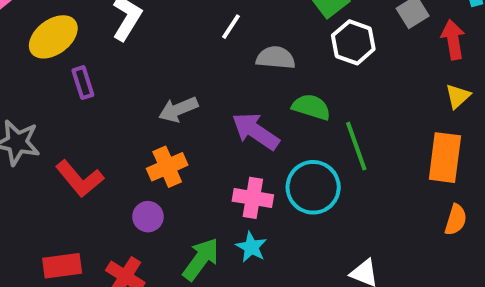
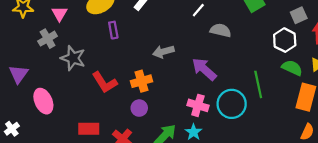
white hexagon: (353, 42) -> (285, 40), moved
green semicircle: (311, 107) -> (292, 68), moved
orange cross: (167, 167) -> (141, 81), moved

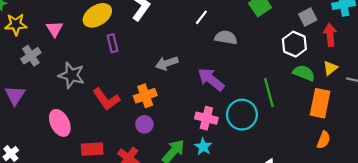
gray cross: (48, 39) -> (31, 56), moved
pink ellipse: (43, 101) -> (60, 123), moved

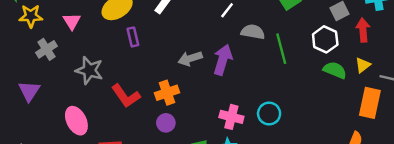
purple arrow: (211, 79) -> (223, 60), moved, turned 68
green line: (269, 93) -> (281, 49), moved
orange rectangle: (320, 103) -> (370, 103), moved
cyan circle: (242, 115) -> (269, 114), size x0.7

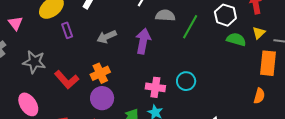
green line: (281, 49) -> (190, 27), turned 50
gray arrow: (190, 58) -> (107, 37), moved
purple circle: (166, 123) -> (102, 98), size x1.5

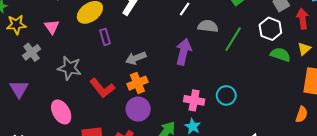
gray arrow: (107, 37) -> (136, 58), moved

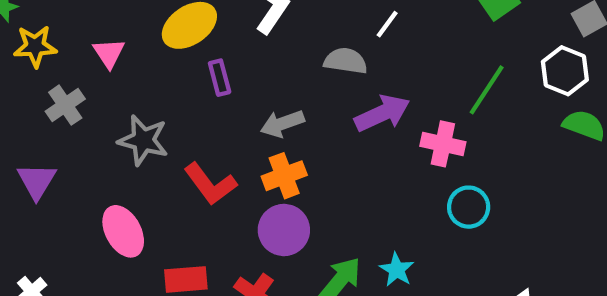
gray semicircle: (208, 26) -> (346, 61), moved
purple arrow: (184, 52) -> (382, 113), turned 50
pink cross: (194, 100) -> (443, 144), moved

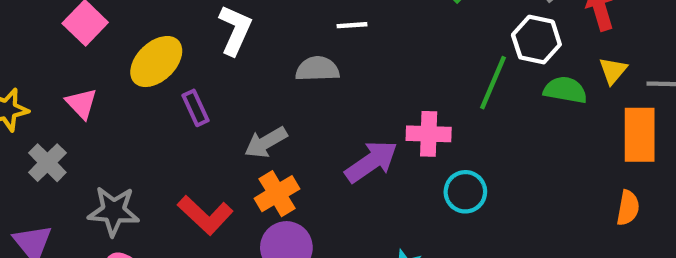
white line: (387, 24) -> (352, 25), turned 60
green line: (487, 90) -> (493, 83), moved
purple arrow: (382, 113) -> (371, 162), moved
gray star: (143, 140) -> (114, 211), moved

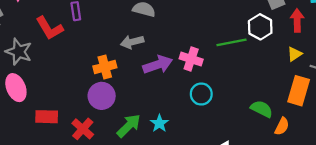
green line: (493, 83) -> (232, 42), turned 40
green semicircle: (565, 90) -> (262, 109), moved
gray arrow: (266, 142) -> (132, 42), moved
red L-shape: (205, 215) -> (49, 28), moved

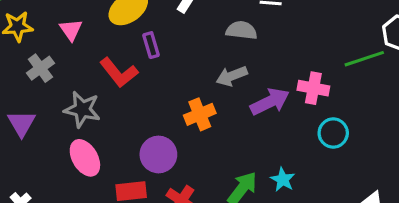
purple circle: (102, 96) -> (158, 154), moved

